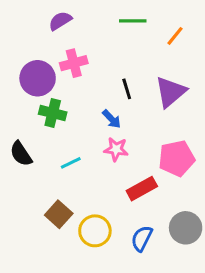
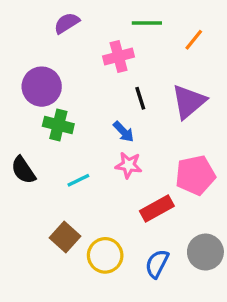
pink cross: (74, 63) -> (119, 56), moved

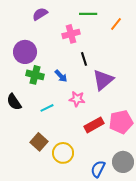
purple triangle: (189, 102) -> (103, 80), moved
blue arrow: (124, 132) -> (61, 76), moved
pink pentagon: (195, 175) -> (121, 122), moved
gray circle: (205, 252) -> (123, 162), moved
blue semicircle: (157, 264) -> (98, 169), moved

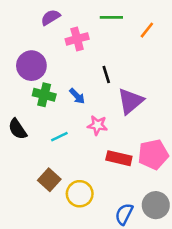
pink cross: (71, 34) -> (77, 39), moved
red rectangle: (94, 125) -> (119, 158), turned 42

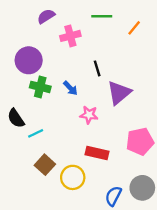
cyan line: (59, 137) -> (36, 133), moved
red rectangle: (119, 158) -> (97, 153), moved

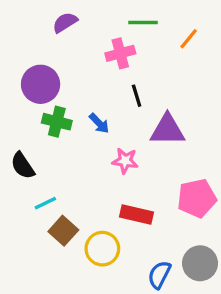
pink cross: (70, 36) -> (120, 53), moved
purple triangle: (119, 93) -> (167, 130), turned 40
cyan line: (36, 133) -> (45, 203), moved

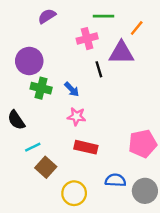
purple triangle: (167, 130) -> (121, 53), moved
pink star: (125, 161) -> (76, 116), moved
red rectangle: (137, 214) -> (86, 147), moved
yellow circle: (102, 249) -> (74, 193), moved
blue semicircle: (159, 275) -> (115, 180), moved, turned 66

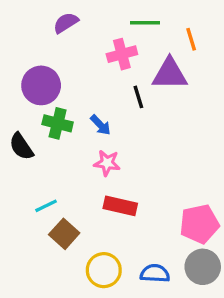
orange line: (137, 28) -> (191, 39), turned -56
black semicircle: (16, 120) -> (21, 146), moved
pink pentagon: (143, 144) -> (199, 224), moved
blue semicircle: (115, 180) -> (155, 273), moved

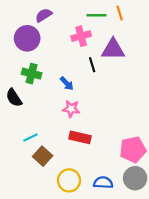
orange line: (191, 39) -> (120, 13), moved
purple circle: (41, 85) -> (27, 38), moved
green cross: (58, 123) -> (32, 74), moved

